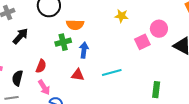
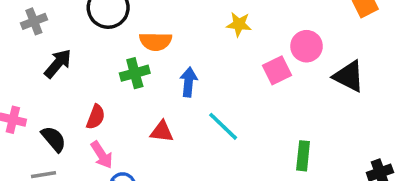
blue arrow: (84, 50) -> (189, 82), moved
cyan line: (112, 72) -> (223, 126), turned 60
black semicircle: (17, 78) -> (54, 139), turned 126

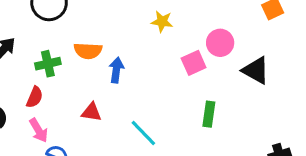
orange semicircle: (156, 41) -> (88, 51), moved
green cross: (135, 73) -> (48, 64), moved
cyan line: (223, 126) -> (143, 133), moved
green rectangle: (303, 156) -> (209, 114), moved

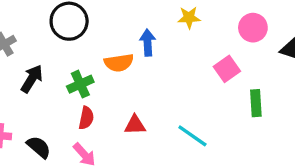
pink square: (194, 63) -> (227, 69), moved
blue arrow: (116, 70) -> (148, 43), moved
red semicircle: (35, 97) -> (86, 118), moved

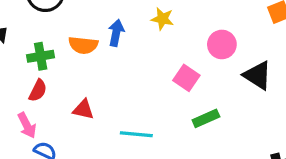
pink square: (227, 69) -> (186, 78), turned -35
green rectangle: (256, 103) -> (206, 118), turned 55
cyan line: (192, 136) -> (136, 134), turned -44

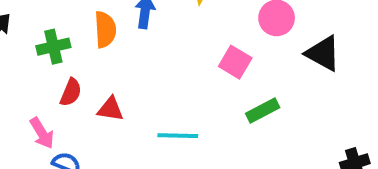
orange semicircle: (83, 45) -> (105, 30), turned -96
red semicircle: (38, 91) -> (71, 92), moved

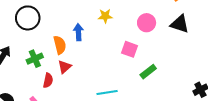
black triangle: (323, 53) -> (180, 24), moved
red triangle: (110, 109) -> (65, 67), moved, turned -40

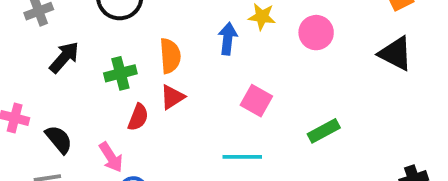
pink circle: (147, 23) -> (316, 33), moved
blue arrow: (78, 32) -> (228, 39), moved
pink square: (130, 49) -> (256, 101), moved

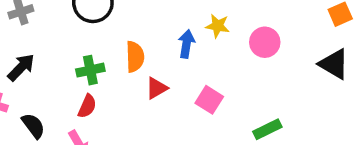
black arrow: (64, 57) -> (21, 67), moved
red triangle: (172, 97) -> (156, 88), moved
red semicircle: (138, 117) -> (87, 106), moved

